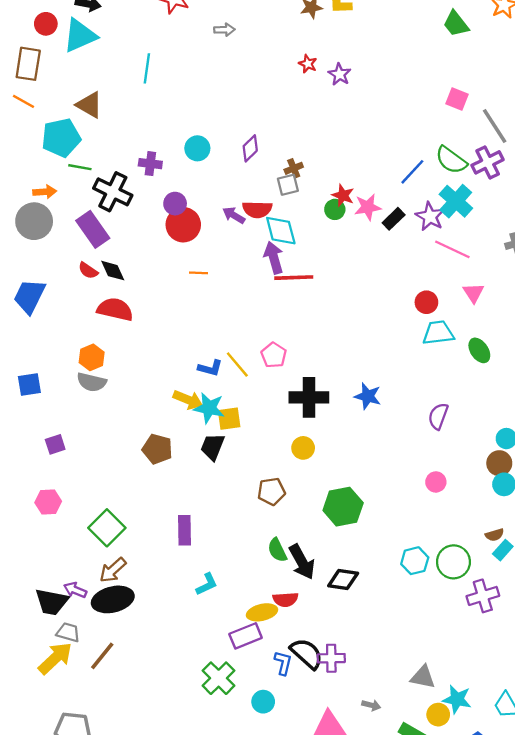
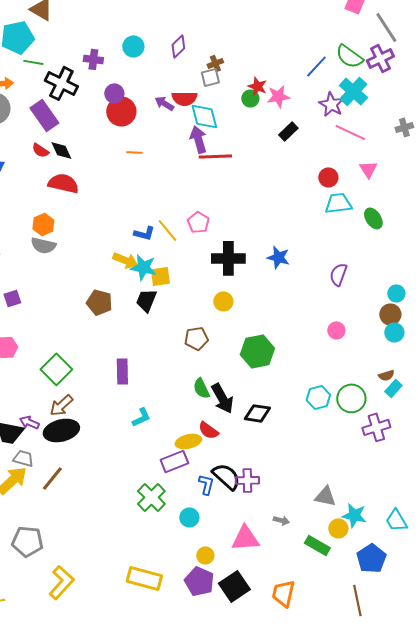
black rectangle: (394, 219) -> (288, 131), moved
red semicircle: (285, 599) -> (208, 430), turned 40

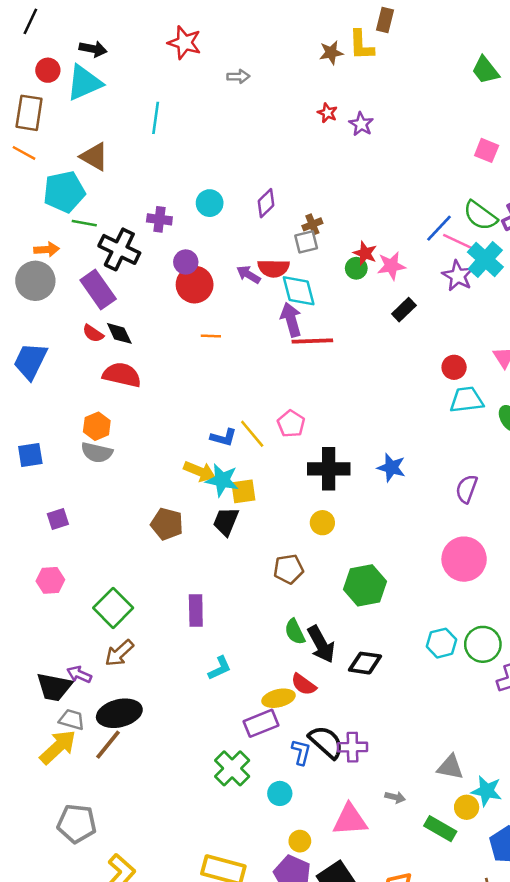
pink line: (350, 132) -> (462, 243), moved
pink circle: (336, 330) -> (464, 559), size x2.0
black ellipse: (61, 430) -> (119, 713), moved

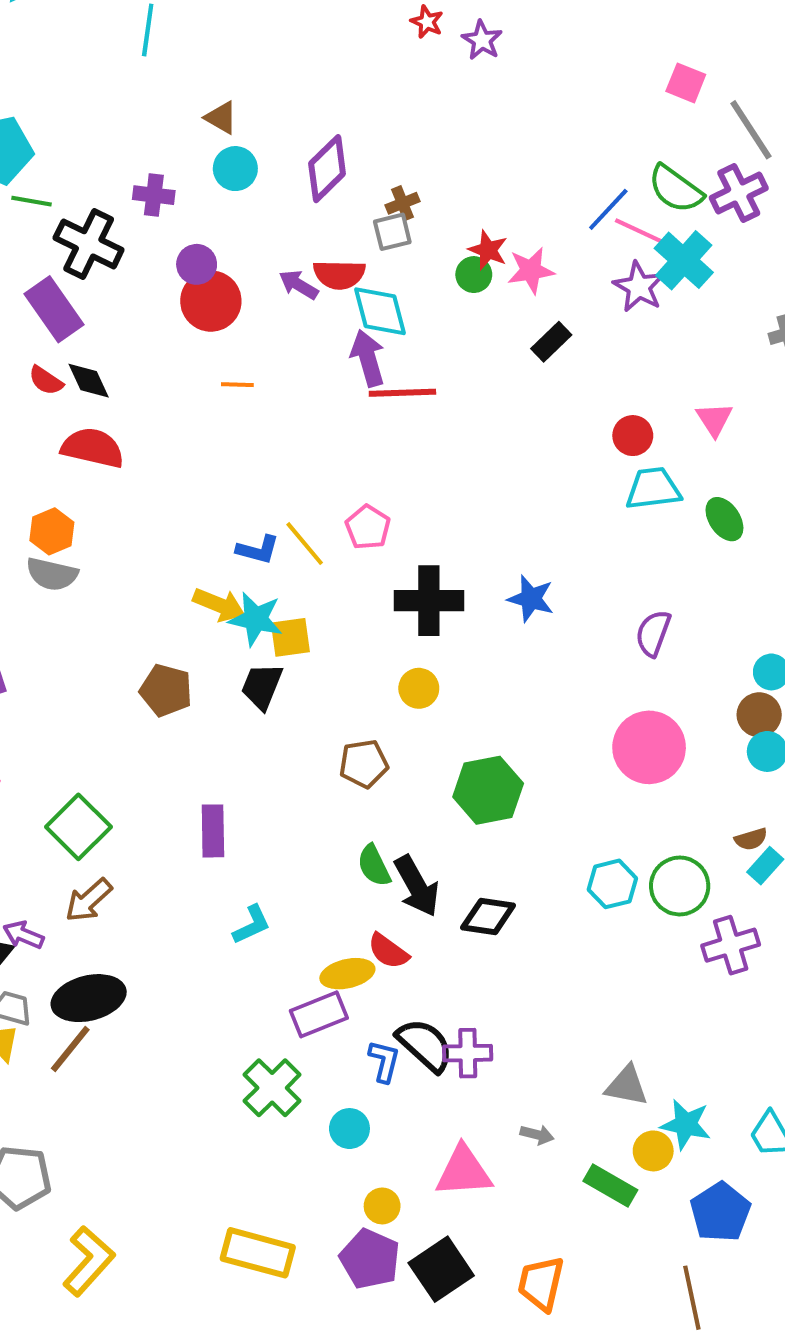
brown triangle: (94, 157) -> (221, 118), moved, size x0.7
purple diamond: (266, 203) -> (327, 169), size x1.4

